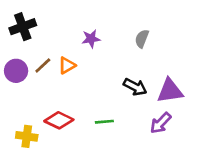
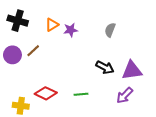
black cross: (23, 27) -> (18, 21), turned 36
orange triangle: (67, 65) -> (52, 25), moved

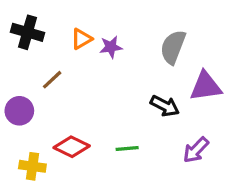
gray semicircle: (110, 30) -> (173, 47), size x1.5
purple circle: (12, 55) -> (19, 111), moved
purple triangle: (132, 70) -> (206, 86), moved

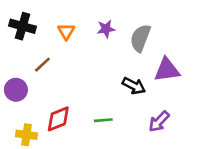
orange triangle: (81, 39) -> (66, 31), turned -30
purple star: (111, 47) -> (106, 29), moved
red diamond: (72, 147) -> (58, 119), turned -48

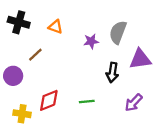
purple star: (106, 29) -> (91, 41), moved
orange triangle: (66, 31) -> (55, 27), turned -40
black arrow: (134, 86) -> (112, 72), turned 72

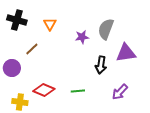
orange triangle: (55, 27) -> (50, 24), turned 40
red diamond: (49, 100) -> (44, 90), turned 45

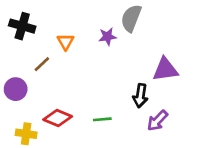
orange triangle: (50, 24) -> (66, 42), moved
gray semicircle: (106, 29) -> (131, 18), moved
purple star: (82, 37) -> (108, 37), moved
black arrow: (101, 65) -> (140, 96), moved

